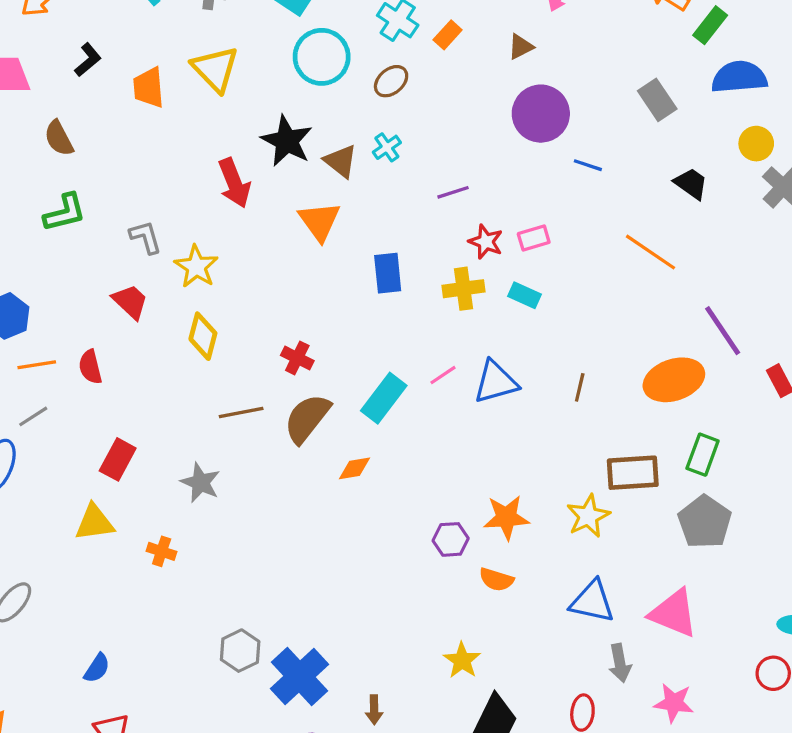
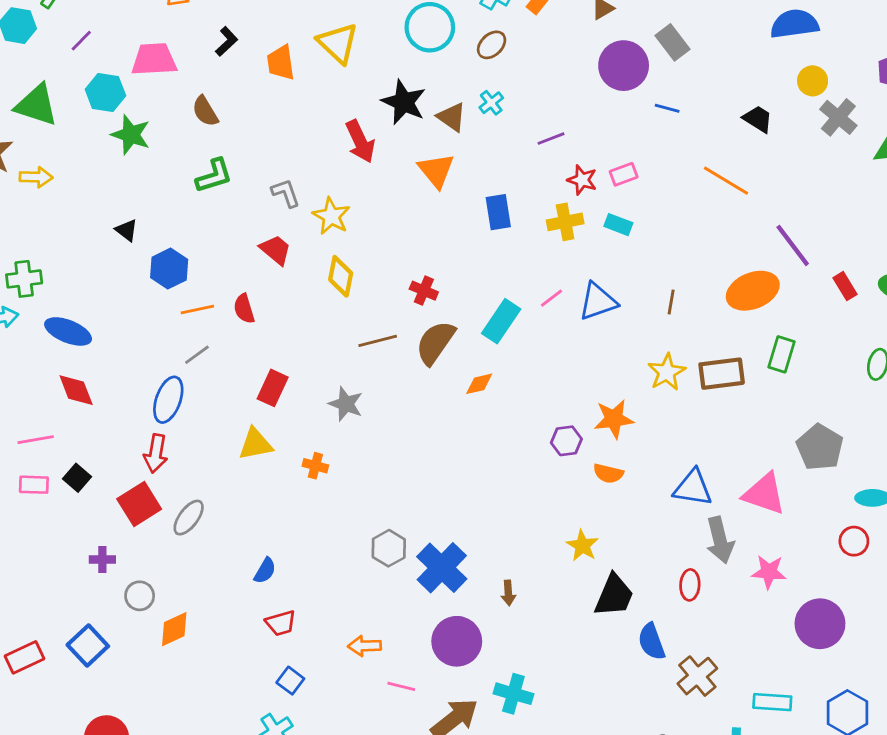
gray rectangle: (657, 100) -> (673, 42), moved
yellow star: (588, 516) -> (667, 372), moved
gray pentagon: (705, 522) -> (820, 447), moved
gray arrow: (620, 663) -> (720, 540), size x1.4

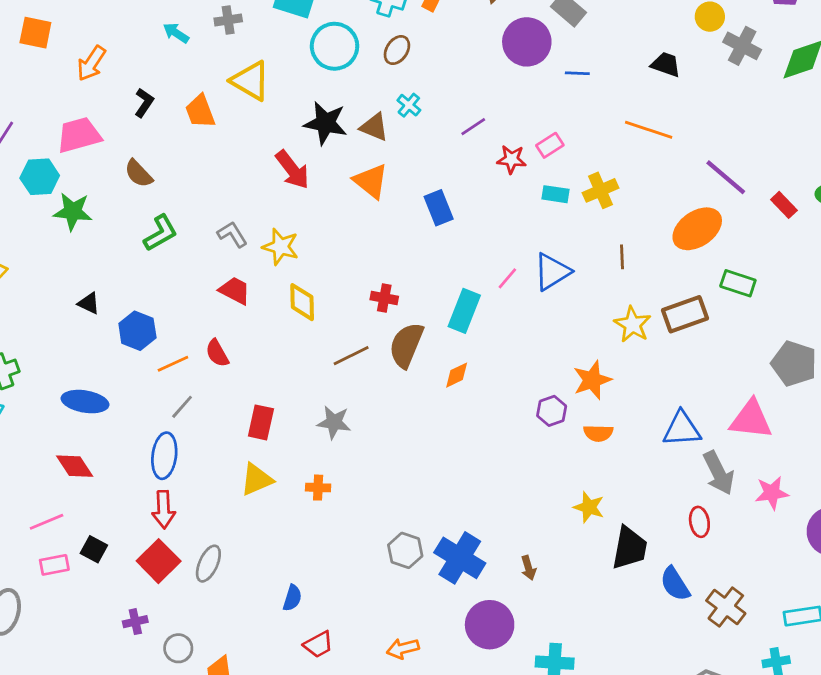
yellow cross: (565, 222) -> (600, 190), moved
blue ellipse: (68, 331) -> (85, 402), moved
green rectangle: (781, 354) -> (738, 283), turned -76

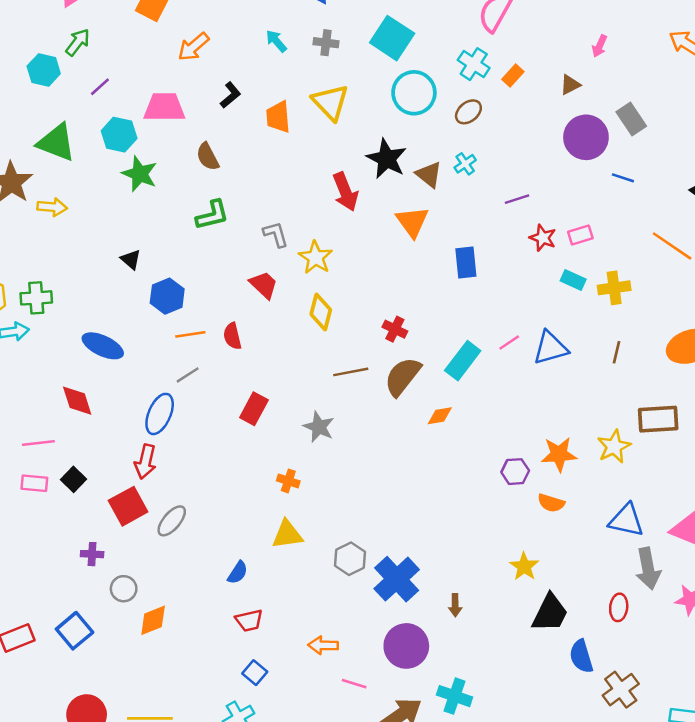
yellow star: (633, 324) -> (614, 447), moved
yellow triangle: (257, 479) -> (287, 535), moved

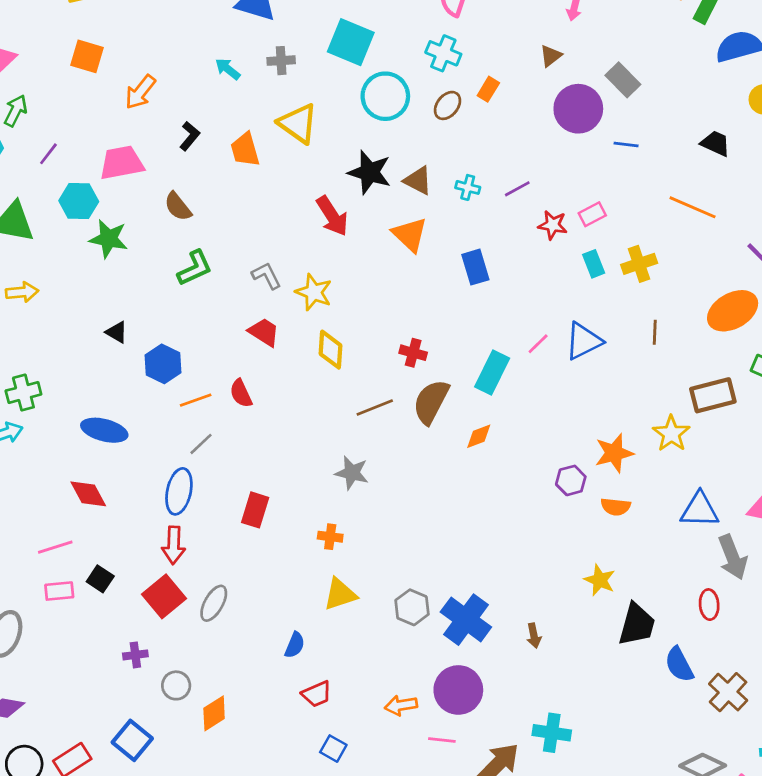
orange rectangle: (513, 75) -> (488, 89), moved
cyan cross: (465, 164) -> (468, 187), moved, turned -30
cyan rectangle: (573, 280) -> (594, 264), turned 55
red rectangle: (254, 409) -> (255, 510), moved
purple circle: (406, 646) -> (458, 690), moved

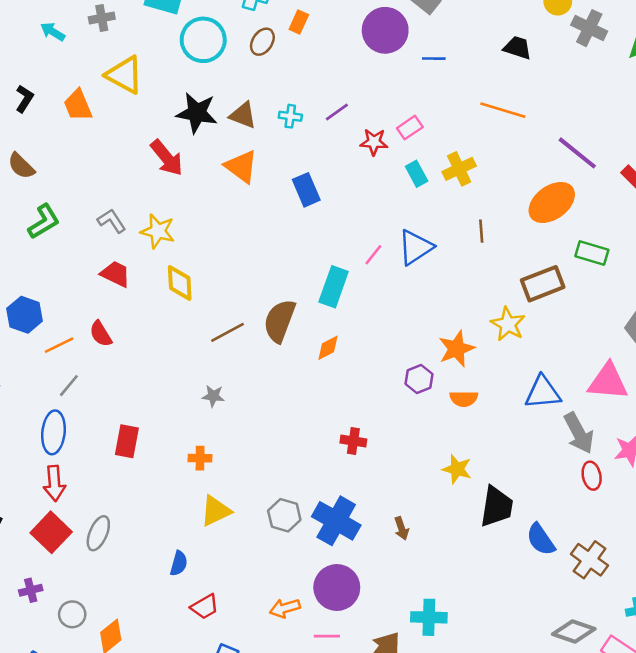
red cross: (413, 353) -> (353, 441), moved
gray star: (352, 473) -> (213, 396), size x0.7
red ellipse: (709, 605) -> (592, 476), moved

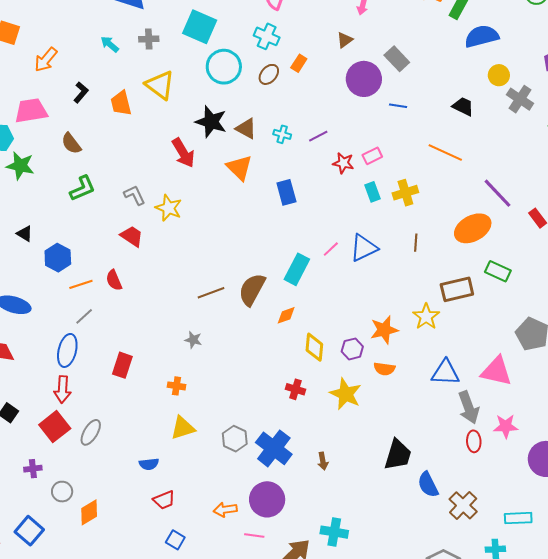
yellow diamond: (180, 283) -> (314, 347), moved
yellow star: (457, 469) -> (346, 394), moved, size x1.4
blue semicircle: (179, 563) -> (149, 464), turned 60

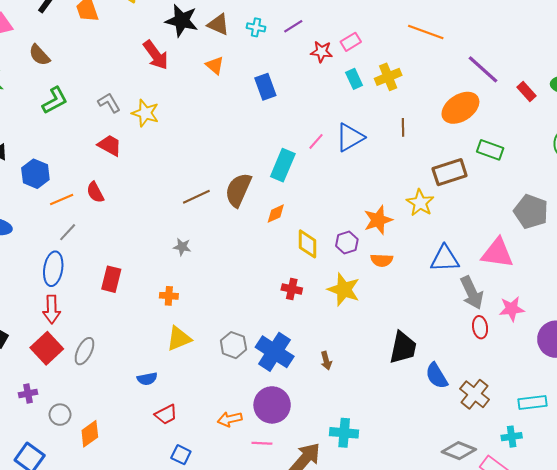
orange triangle: (239, 168) -> (215, 65), size x0.7

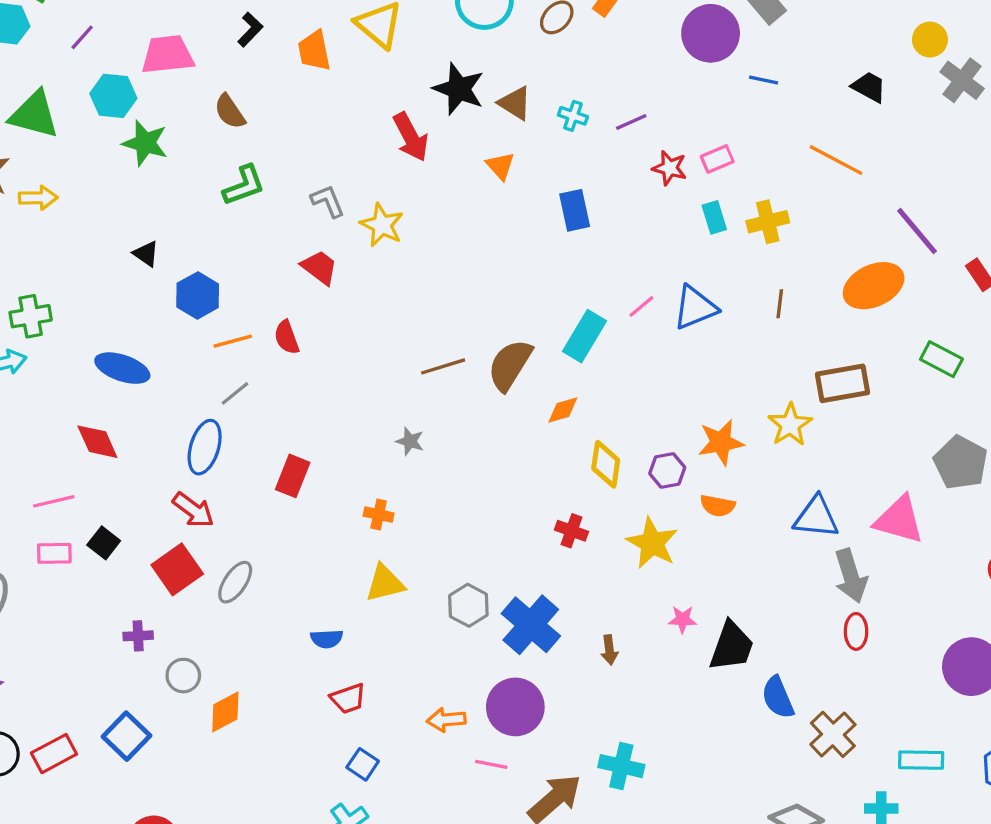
green rectangle: (490, 150) -> (941, 359), moved
red arrow: (52, 309) -> (193, 510), turned -60
pink star: (512, 309) -> (682, 619), moved, size x0.7

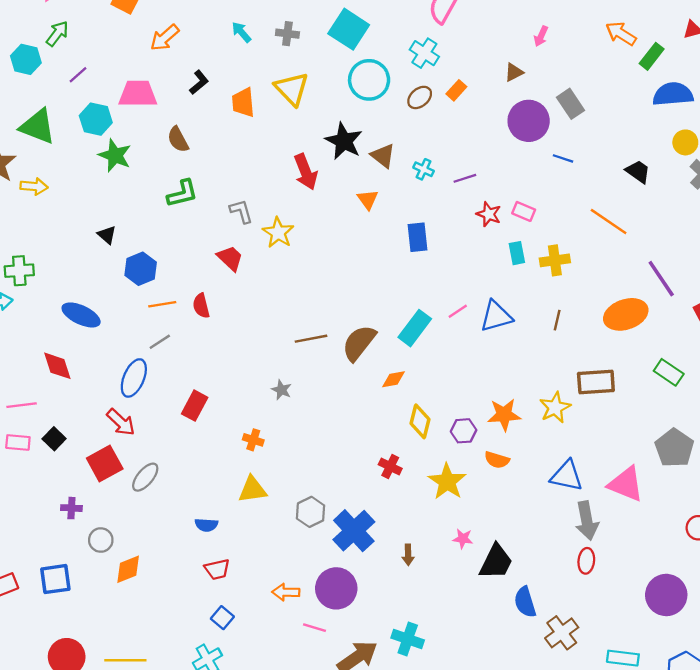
pink rectangle: (717, 159) -> (524, 211), turned 40
blue square: (126, 736) -> (55, 579), turned 32

